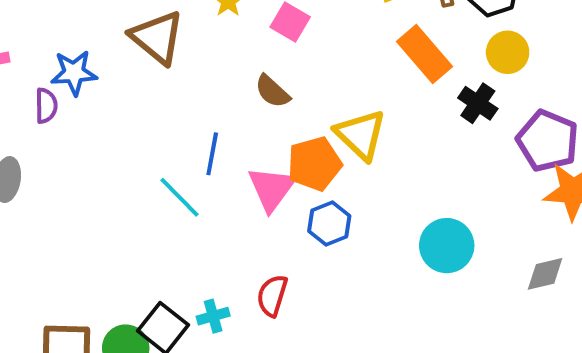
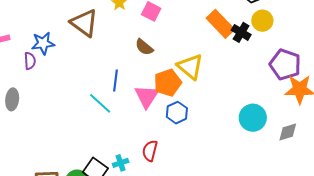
black cross: (478, 103) -> (241, 32), moved
cyan circle: (447, 246) -> (253, 118), moved

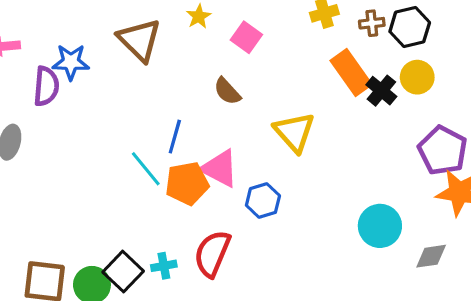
purple semicircle: (30, 61) -> (46, 86), size x1.4
orange pentagon: (168, 83) -> (187, 183), moved
pink triangle: (147, 96) -> (220, 168), turned -44
red semicircle: (150, 151) -> (212, 254), size x1.4

